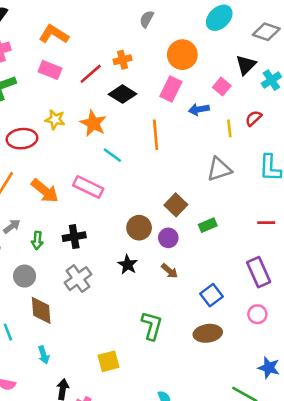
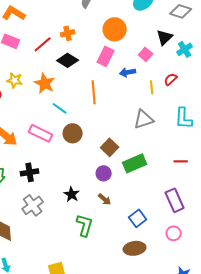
green rectangle: (208, 225) -> (135, 163), size x1.6
brown circle: (139, 228) -> (73, 133), moved
green L-shape: (152, 326) -> (85, 225), moved

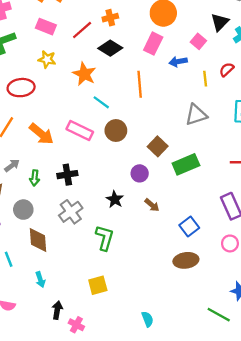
yellow star: (15, 80) -> (47, 59), moved
purple circle: (104, 173) -> (140, 173), moved
green L-shape: (85, 225) -> (105, 238), moved

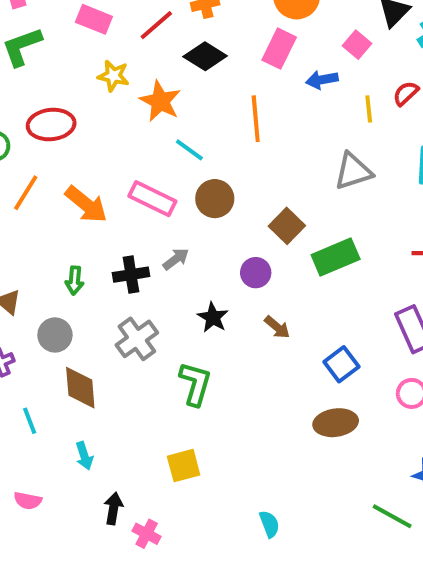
yellow star: (47, 59) -> (113, 76), moved
gray arrow: (12, 166) -> (176, 259), moved

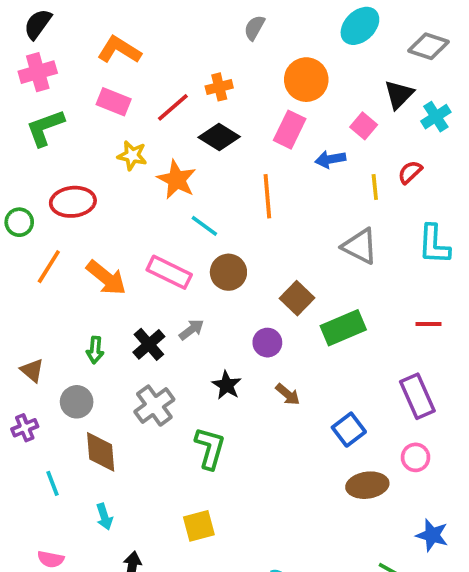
gray triangle: (353, 171) -> (360, 246), turned 45
black cross: (131, 275) -> (149, 344), turned -32
brown ellipse: (336, 423) -> (367, 485), moved

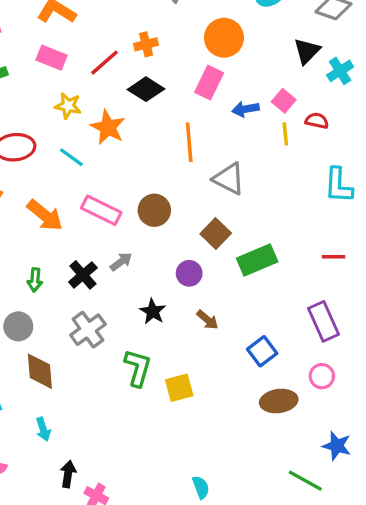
pink square: (364, 126) -> (284, 101), moved
red semicircle: (410, 172) -> (317, 121), turned 55
cyan line: (204, 226) -> (71, 157), moved
gray triangle: (360, 246) -> (229, 179), moved
yellow square: (199, 526) -> (179, 388), moved

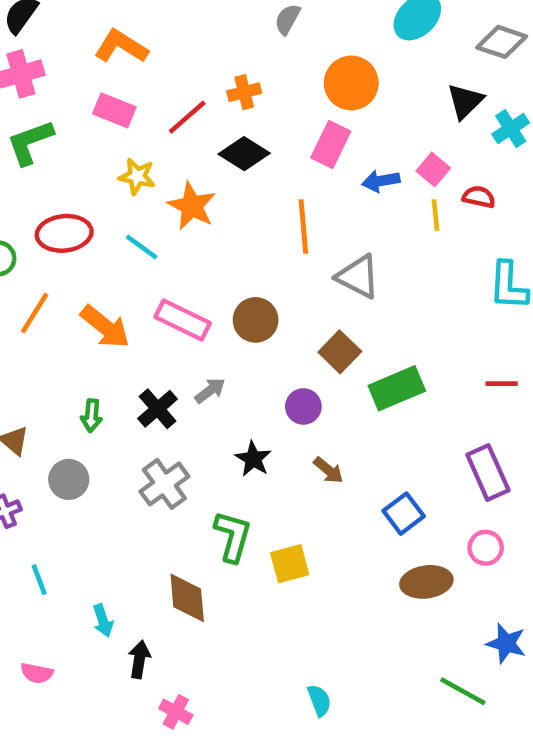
brown diamond: (40, 371) -> (187, 598), moved
black arrow: (68, 474) -> (139, 659), moved

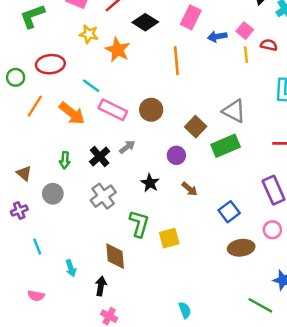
cyan line: (142, 247) -> (91, 86), moved
gray triangle: (358, 277) -> (234, 111), moved
black arrow: (139, 659) -> (101, 286), moved

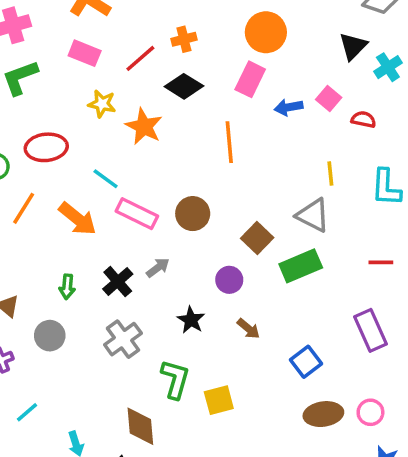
yellow line: (246, 55) -> (330, 173), moved
pink circle: (272, 230) -> (370, 412), moved
cyan line: (37, 247) -> (27, 412), turned 70

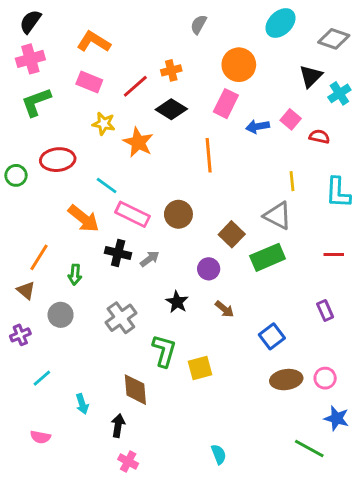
orange line: (24, 208) -> (39, 257), moved
black cross: (118, 282) -> (118, 253), moved, turned -35
purple rectangle: (370, 330) -> (325, 311), size x0.6

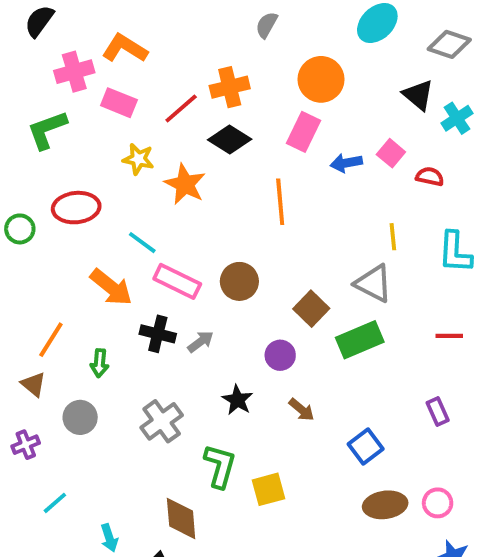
pink cross: (30, 59) -> (74, 72), moved
orange cross: (171, 70) -> (230, 87), size x1.4
black triangle: (311, 76) -> (418, 95), turned -35

